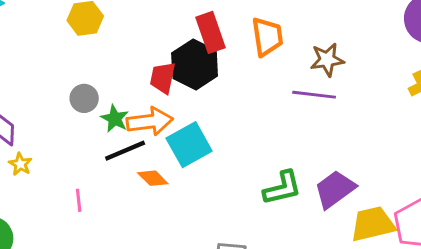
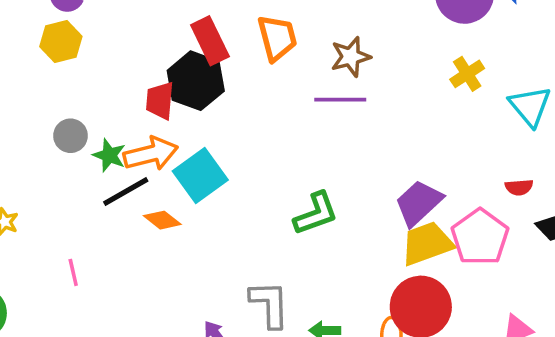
purple trapezoid: (335, 189) -> (419, 203), moved
pink line: (79, 200) -> (73, 272), moved

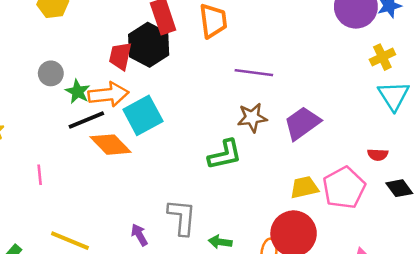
brown star: (351, 57) -> (252, 118), moved
yellow cross: (467, 74) -> (382, 57), moved
purple trapezoid: (419, 203) -> (302, 123), moved
orange diamond: (162, 220) -> (111, 145), size x1.5
yellow trapezoid: (427, 244) -> (304, 187), size x0.7

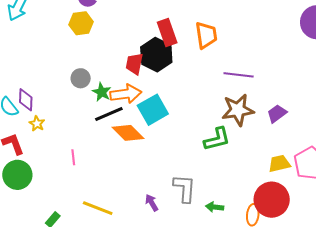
brown star: (252, 118) -> (238, 110), size x1.4
purple trapezoid: (302, 123) -> (277, 114), size x0.7

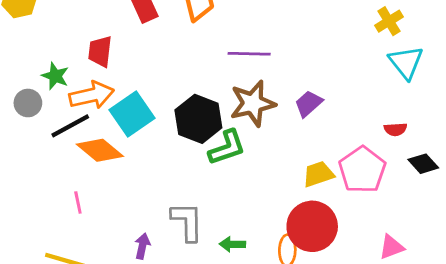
black hexagon: (156, 55) -> (198, 119), moved
gray circle: (81, 78) -> (28, 103), moved
green star: (102, 92) -> (55, 76), moved
pink line: (73, 157) -> (78, 202), moved
purple arrow: (152, 203) -> (142, 246), turned 48

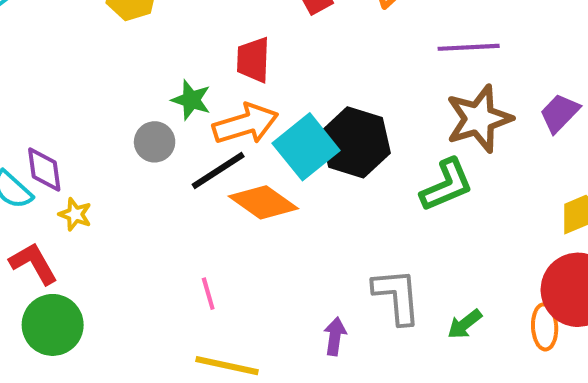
black hexagon: (198, 119) -> (355, 142), moved
pink line: (78, 202) -> (208, 294), moved
green arrow: (232, 244) -> (465, 324), turned -35

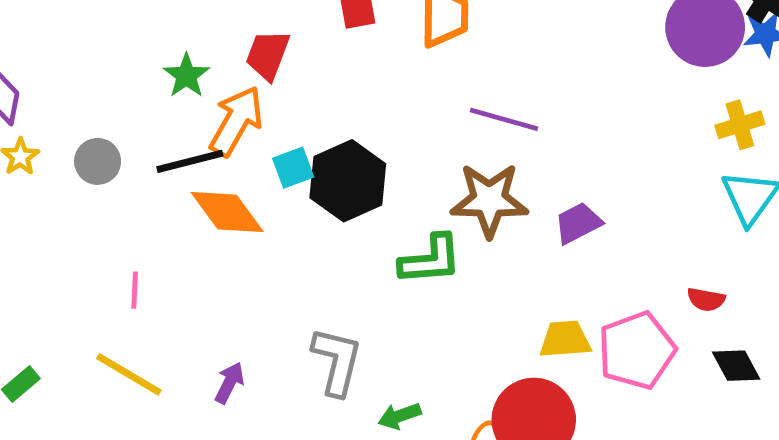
orange arrow: (246, 124) -> (236, 121), turned -62
gray circle: (155, 142) -> (98, 161), moved
cyan square: (306, 147) -> (293, 168), size x0.6
purple arrow: (335, 336) -> (229, 383), moved

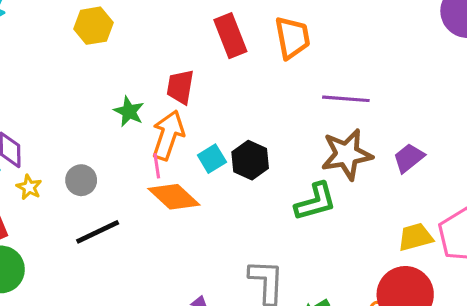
black line: (190, 161) -> (98, 232), moved
black hexagon: (348, 181) -> (250, 160), size x0.7
pink line: (135, 290) -> (157, 166), moved

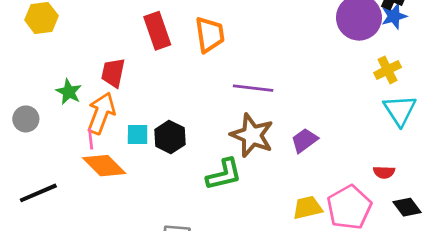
brown star: (347, 154) -> (252, 135), turned 30
cyan square: (212, 159) -> (138, 135), turned 30
gray circle: (81, 180) -> (26, 119), moved

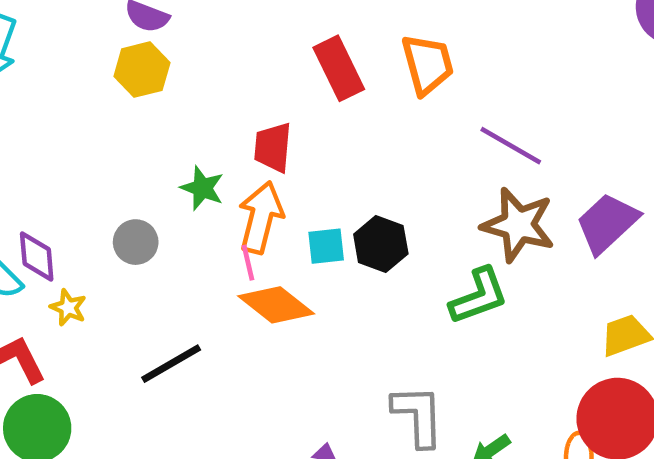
purple line: (253, 88) -> (511, 146), turned 30
purple trapezoid: (304, 140) -> (607, 223), size x1.4

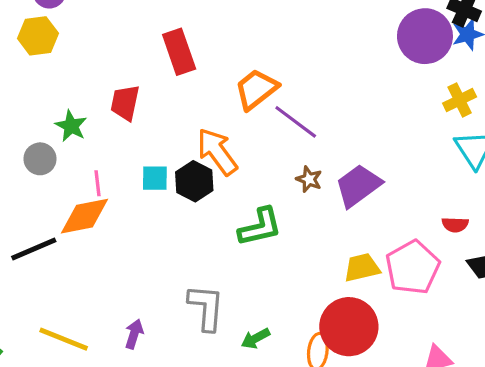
orange trapezoid: (427, 64) -> (256, 89), moved, turned -120
orange arrow: (261, 218) -> (217, 152), moved, turned -57
brown star: (518, 225) -> (309, 179), moved, size x0.5
gray circle: (136, 242) -> (40, 159), moved
orange diamond: (276, 305) -> (84, 216), moved, turned -56

